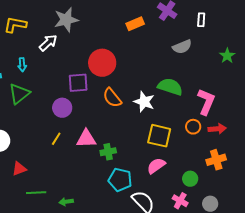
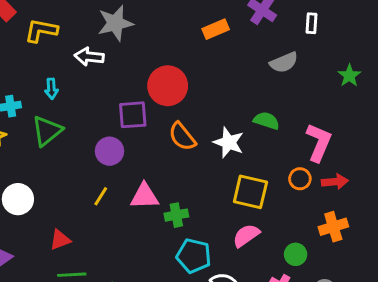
white arrow: (48, 43) -> (89, 57), turned -132
green semicircle: (170, 87) -> (266, 121), size x0.7
red triangle: (19, 169) -> (60, 240), moved

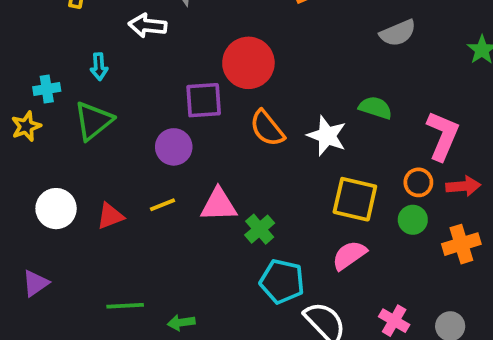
yellow line: (101, 196) -> (163, 205), turned 36
green cross: (176, 215) -> (260, 229), turned -30
red triangle: (60, 240) -> (110, 216), moved
green circle: (296, 254) -> (413, 220), moved

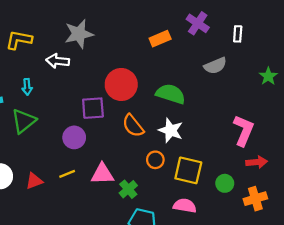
green semicircle: (375, 108) -> (171, 94), moved, size x1.4
orange circle: (418, 182) -> (155, 160), moved
pink semicircle: (349, 255) -> (185, 206), turned 45

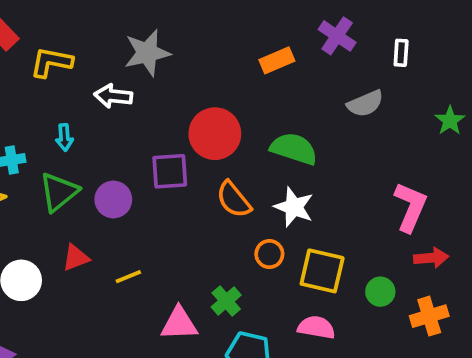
purple circle: (74, 137) -> (113, 199), moved
pink triangle: (102, 174) -> (179, 324), moved
red triangle: (34, 181) -> (76, 258), moved

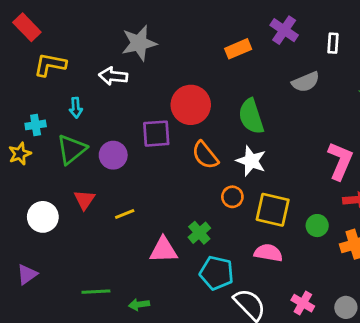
yellow L-shape: (51, 62) -> (50, 65), moved
green semicircle: (294, 149) -> (251, 116), turned -126
red triangle: (76, 258) -> (84, 200), turned -35

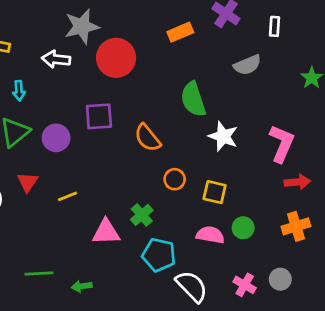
red circle: (191, 105) -> (116, 58), moved
white star: (251, 161) -> (223, 136), moved
yellow square: (273, 210) -> (215, 192), size x0.7
green circle: (317, 226) -> (243, 228), moved
gray circle: (346, 307) -> (280, 279), moved

